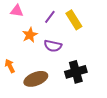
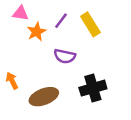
orange star: (30, 35) -> (36, 32), moved

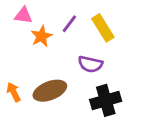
purple semicircle: (65, 56) -> (90, 64), moved
brown ellipse: (44, 97) -> (50, 91), moved

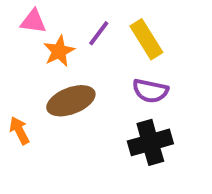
purple semicircle: (90, 64) -> (150, 91), moved
brown ellipse: (50, 91) -> (71, 101), moved

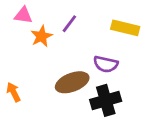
yellow rectangle: (146, 39) -> (125, 28), moved, turned -44
brown ellipse: (71, 101) -> (72, 82), moved

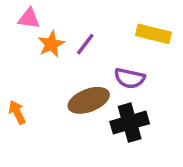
purple line: (69, 24) -> (85, 44), moved

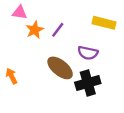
brown ellipse: (89, 100) -> (60, 68), turned 60

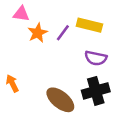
yellow rectangle: (104, 23) -> (89, 25), moved
brown ellipse: (60, 68) -> (60, 100), moved

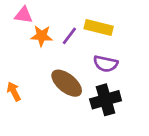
orange star: (38, 33) -> (42, 36), turned 30
brown ellipse: (60, 100) -> (67, 83), moved

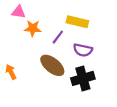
purple line: (69, 36) -> (58, 37), moved

